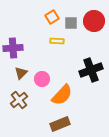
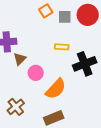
yellow rectangle: (57, 41) -> (62, 47), moved
brown triangle: (21, 73) -> (20, 59), moved
brown cross: (19, 100) -> (16, 107), moved

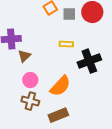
pink circle: (36, 73) -> (30, 80), moved
brown cross: (16, 107) -> (30, 101), moved, turned -36

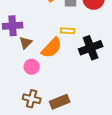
orange semicircle: (60, 86) -> (52, 48), moved
brown cross: (30, 101) -> (32, 99), moved

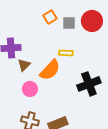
black cross: (91, 48) -> (89, 84), moved

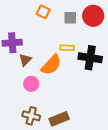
orange square: (50, 17) -> (43, 12), moved, turned -32
black cross: (89, 84) -> (90, 58), moved, turned 30

